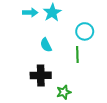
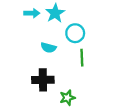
cyan circle: (85, 31) -> (75, 33), moved
cyan semicircle: (46, 45) -> (48, 48), turned -48

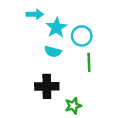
cyan star: (55, 13) -> (56, 28), moved

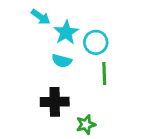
cyan arrow: (35, 14) -> (41, 17), turned 35

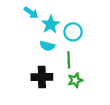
green line: (104, 73) -> (69, 60), moved
green star: (86, 124) -> (75, 80), moved

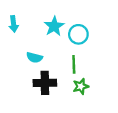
cyan arrow: (31, 13) -> (14, 24), moved, turned 48
cyan semicircle: (47, 46) -> (34, 57), moved

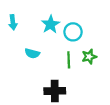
black cross: (45, 83) -> (55, 91), moved
green star: (81, 86) -> (89, 57), moved

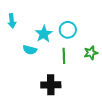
cyan star: (50, 24) -> (44, 34), moved
green star: (89, 57) -> (91, 53), moved

